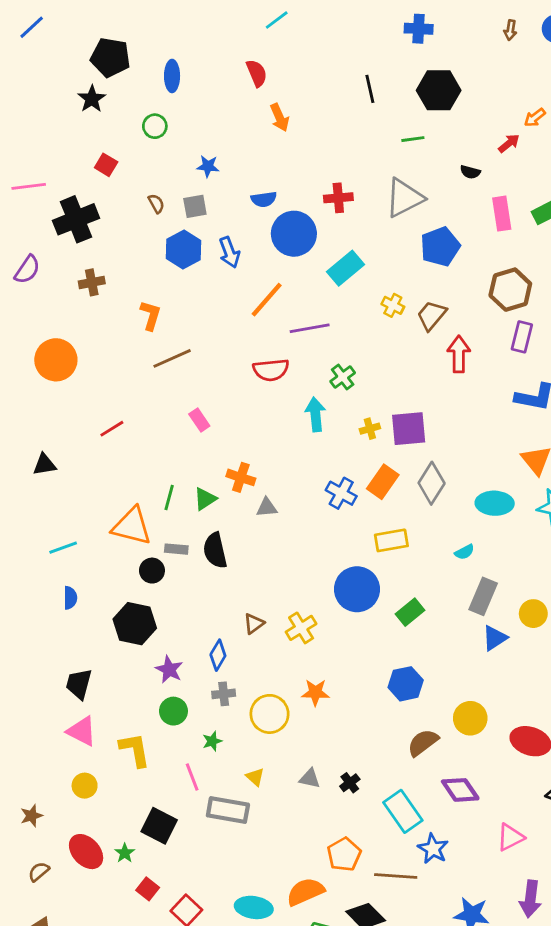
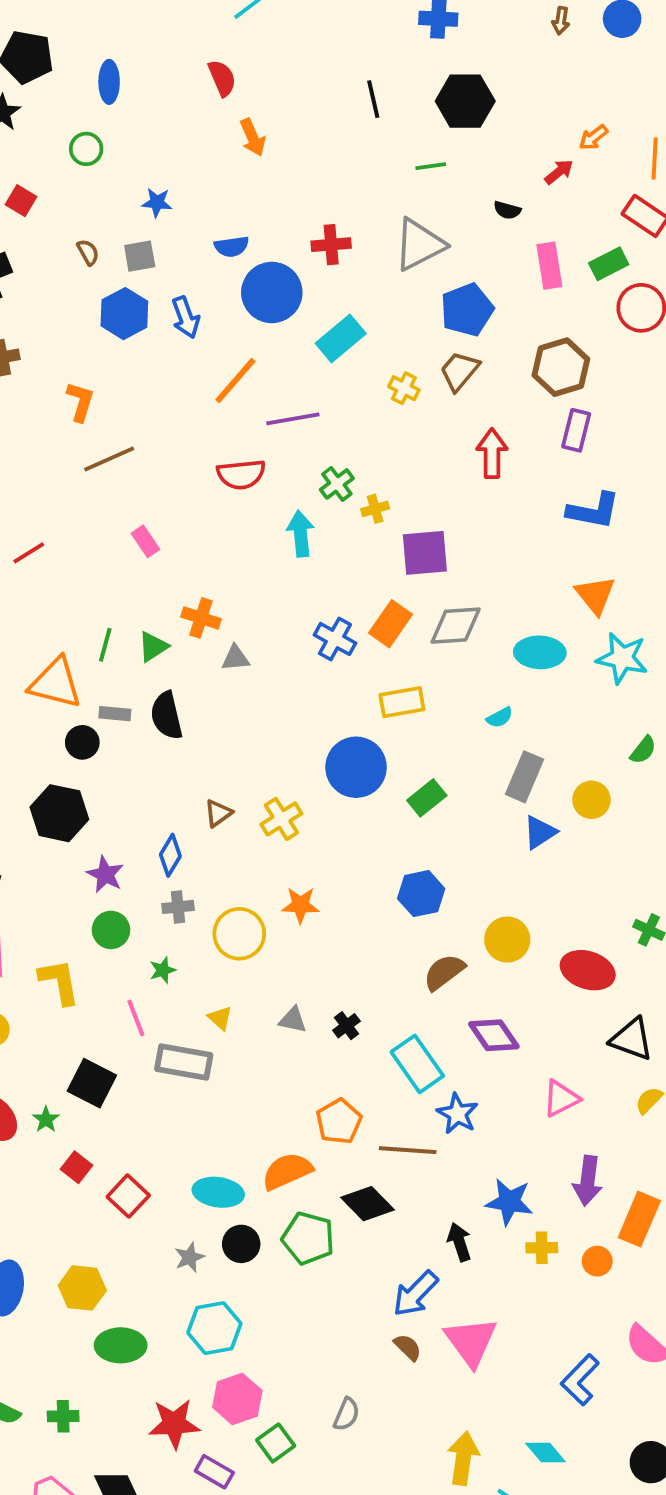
brown trapezoid: (432, 315) -> (459, 371), moved
yellow cross: (370, 429) -> (375, 509), moved
gray diamond: (432, 483) -> (456, 626), turned 54

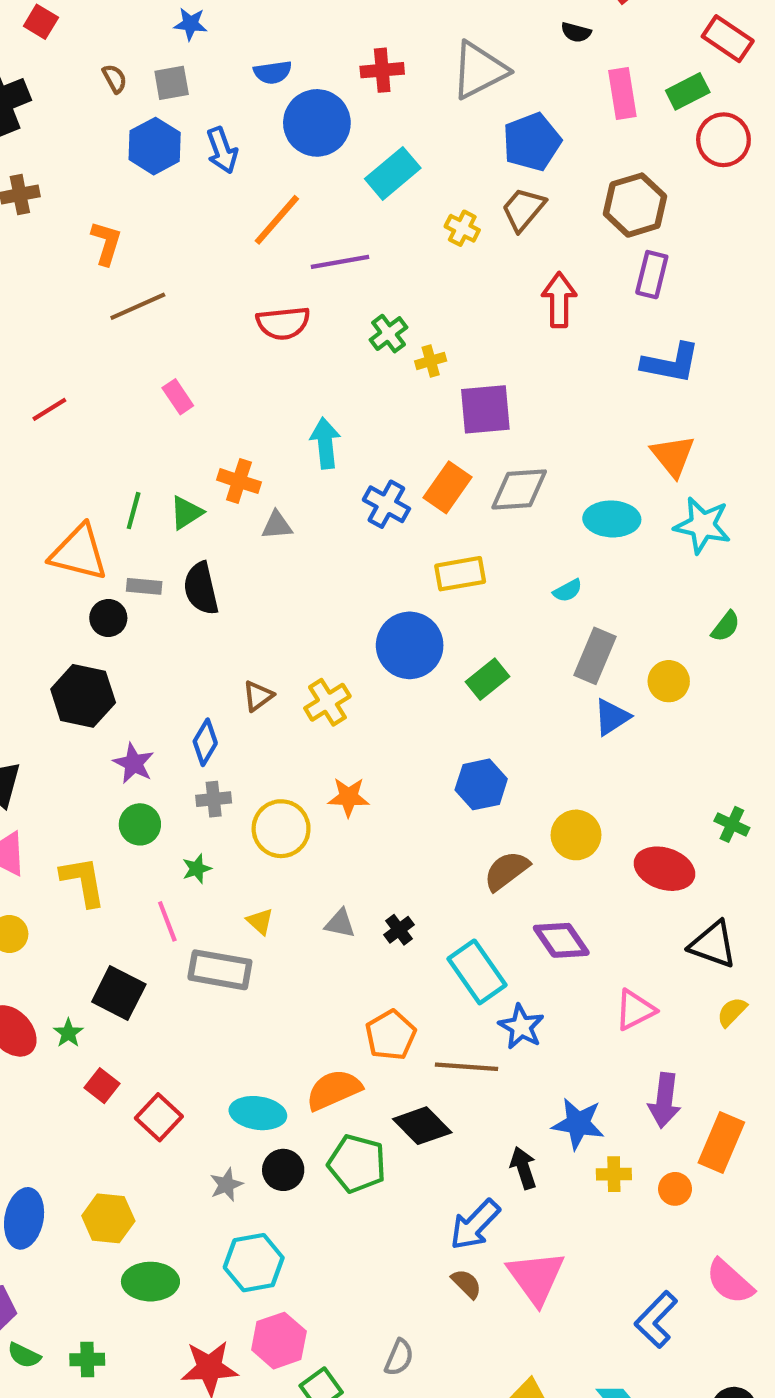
cyan arrow: (301, 534) -> (325, 443), moved

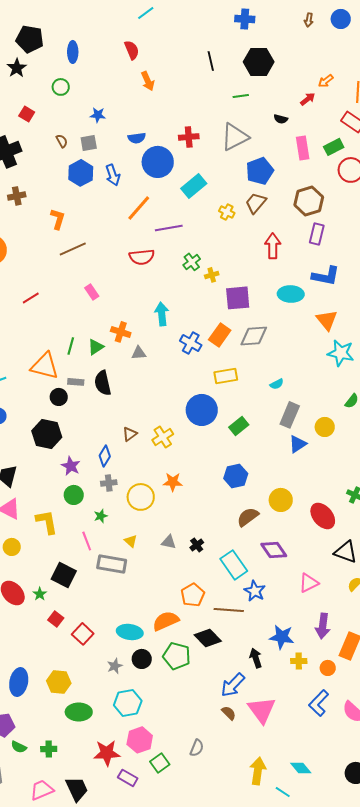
cyan ellipse: (612, 519) -> (291, 294), moved
red ellipse: (664, 869) -> (323, 516), turned 32
blue L-shape: (656, 1320) -> (319, 703), moved

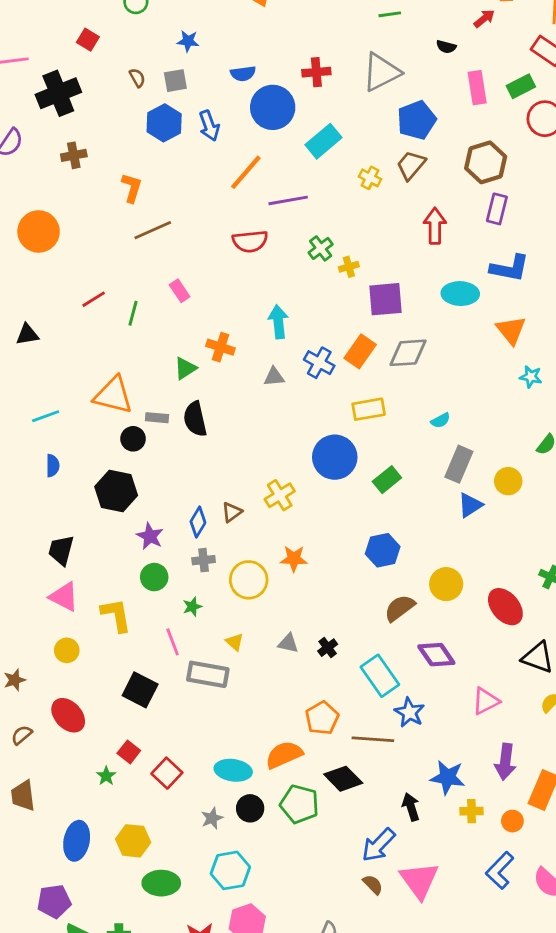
green line: (71, 346) -> (133, 313), moved
gray triangle: (139, 353) -> (274, 377), moved
cyan star: (341, 353) -> (531, 377), size x0.6
brown triangle: (130, 434) -> (232, 512), moved
green star: (40, 594) -> (106, 776), moved

